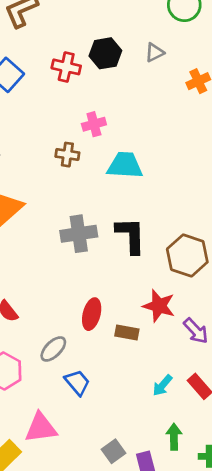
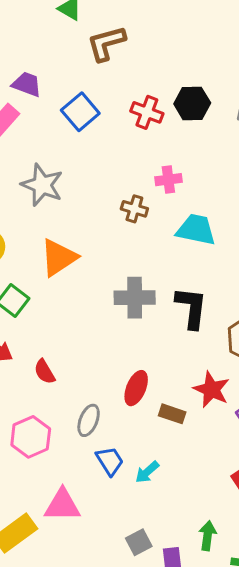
gray ellipse: (53, 349) -> (89, 420), turned -32
cyan arrow: (162, 385) -> (147, 472), moved

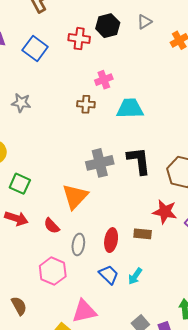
gray star: (42, 185) -> (21, 103), size x0.7
orange triangle: (59, 258) -> (75, 196), moved
red ellipse: (136, 388) -> (111, 240), moved
gray ellipse: (89, 420) -> (78, 244), moved

